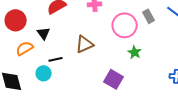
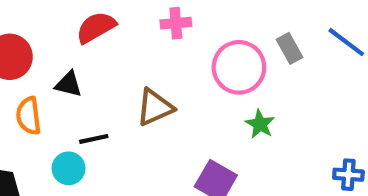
black triangle: (44, 33) -> (69, 84), turned -40
orange semicircle: (25, 48) -> (29, 116), turned -66

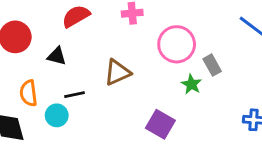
gray rectangle: (289, 48) -> (212, 65), moved
orange semicircle: (29, 116) -> (29, 93), moved

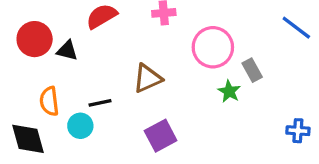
black triangle: (57, 56) -> (67, 51), moved
purple square: (160, 124) -> (161, 136), moved, turned 32

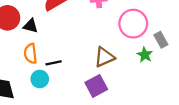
brown triangle: (147, 78) -> (104, 57), moved
orange semicircle: (49, 101) -> (31, 54), moved

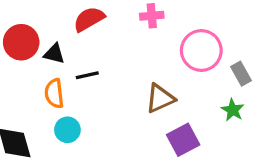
green star: (145, 55) -> (233, 110), moved
black line: (54, 63) -> (87, 75), moved
purple square: (96, 86) -> (183, 140), moved

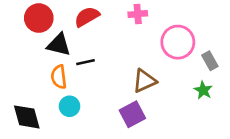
red circle: (21, 42) -> (39, 18), moved
black triangle: (54, 54) -> (59, 45), size x1.4
purple square: (183, 140) -> (132, 114), moved

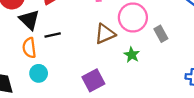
black triangle: (59, 45) -> (29, 20), turned 30
brown triangle: (144, 81) -> (105, 34), moved
green star: (203, 90) -> (132, 55), moved

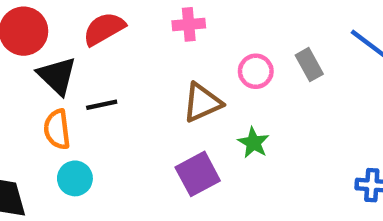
pink circle: (133, 18) -> (256, 71), size x0.6
gray rectangle: (161, 34) -> (309, 65), moved
purple square: (93, 80) -> (198, 174), moved

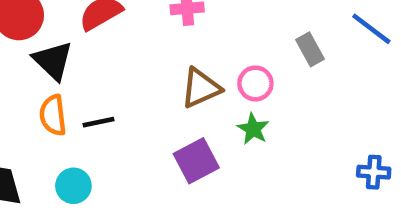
pink circle: (256, 71) -> (255, 83), moved
black line: (102, 105) -> (98, 122), moved
cyan circle: (75, 178) -> (73, 186), moved

